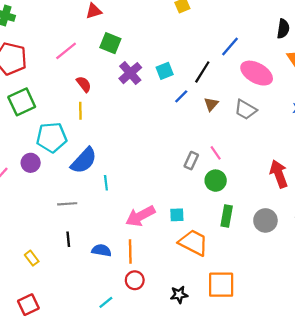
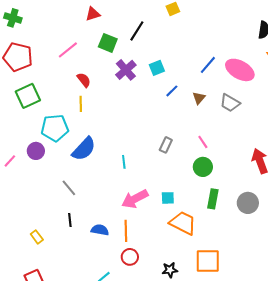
blue line: (230, 46) -> (208, 65), moved
black line: (202, 72) -> (137, 31), moved
gray rectangle: (191, 161) -> (166, 145), moved
cyan line: (106, 183) -> (124, 162), moved
gray line: (67, 204) -> (69, 188), turned 54

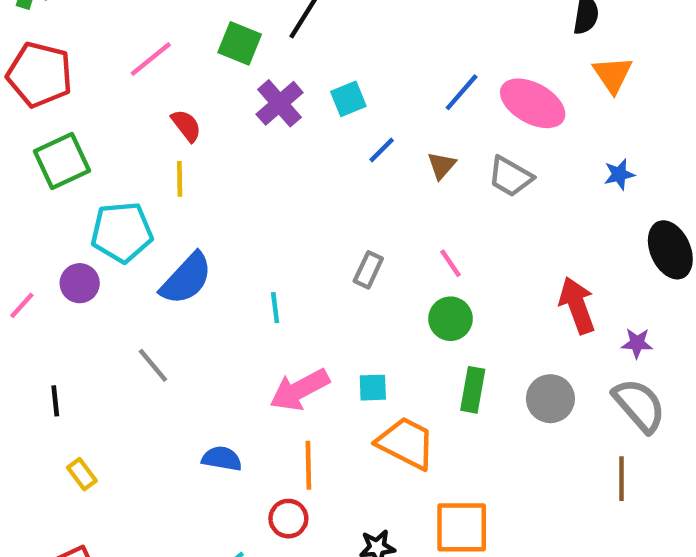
black line: (70, 220) -> (55, 401), moved
orange line: (126, 231) -> (308, 465), moved

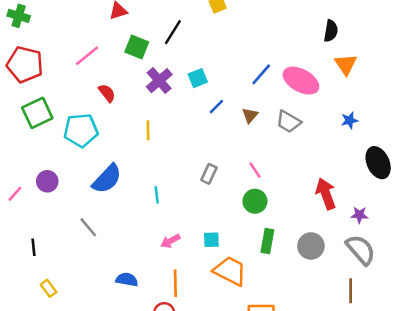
yellow line: (180, 179) -> (148, 130), moved
cyan pentagon: (122, 232) -> (81, 130), moved
pink arrow: (300, 390) -> (170, 241), size x0.6

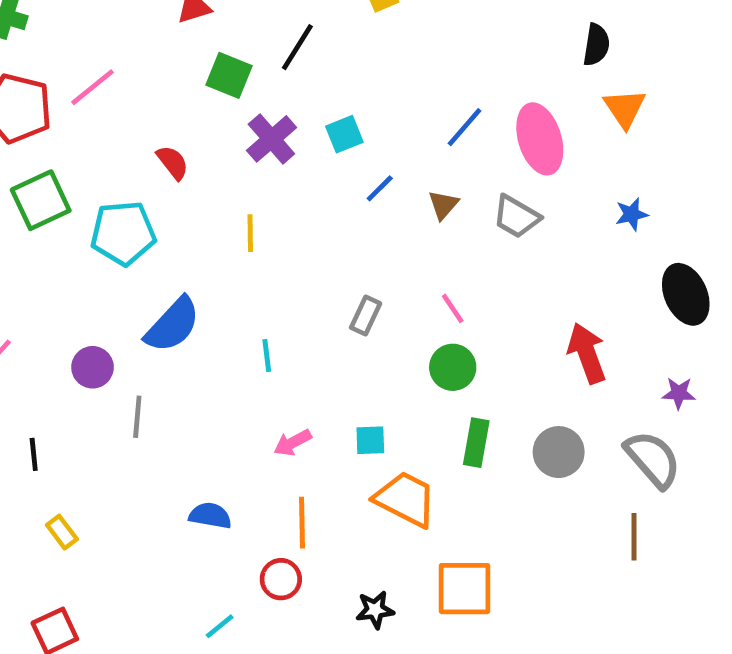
pink line: (87, 56) -> (93, 87), moved
pink ellipse: (301, 81) -> (540, 139), turned 44
purple circle: (47, 181) -> (93, 367), moved
purple star: (359, 215) -> (679, 393), moved
gray line: (88, 227) -> (137, 417), turned 45

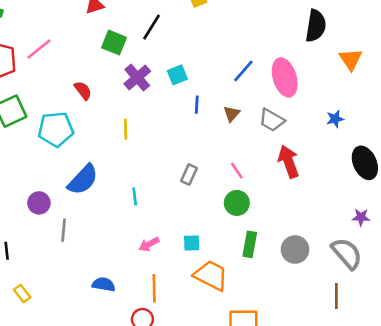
black semicircle: (596, 45) -> (316, 26), size x1.4
orange triangle: (625, 108) -> (351, 59), moved
blue line: (380, 188) -> (197, 105), turned -42
red arrow: (587, 353) -> (289, 162), moved

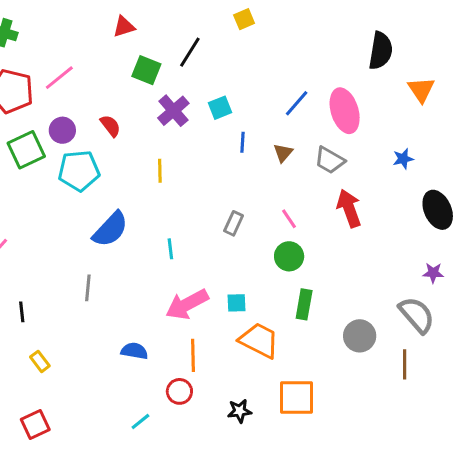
purple circle: (39, 203) -> (62, 130), moved
pink arrow: (149, 244) -> (187, 304), size x1.8
gray circle: (295, 249) -> (360, 336), moved

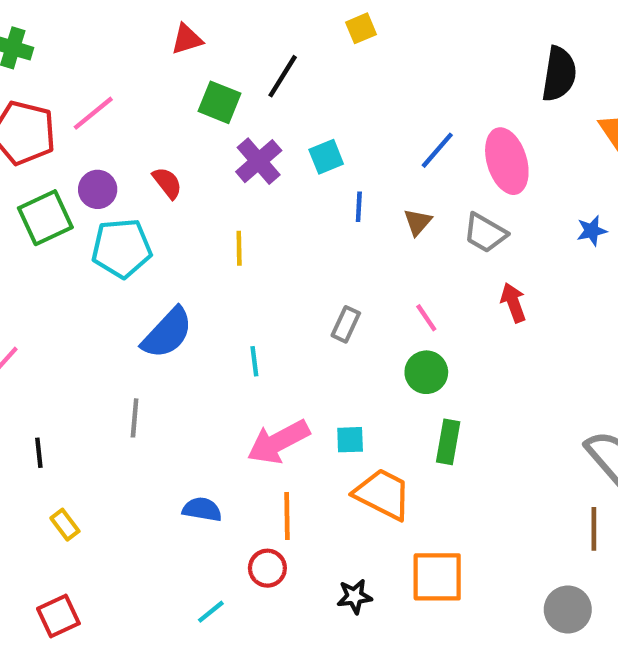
red arrow: (349, 208) -> (513, 303), size x0.7
gray circle: (360, 336) -> (568, 610), moved

